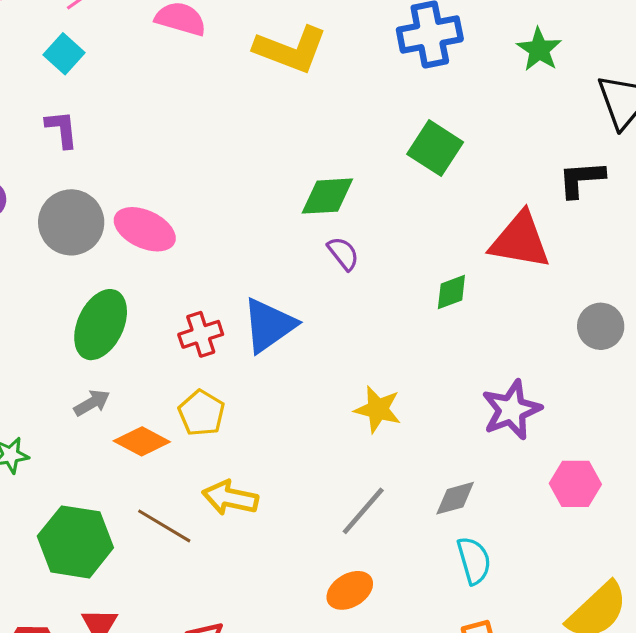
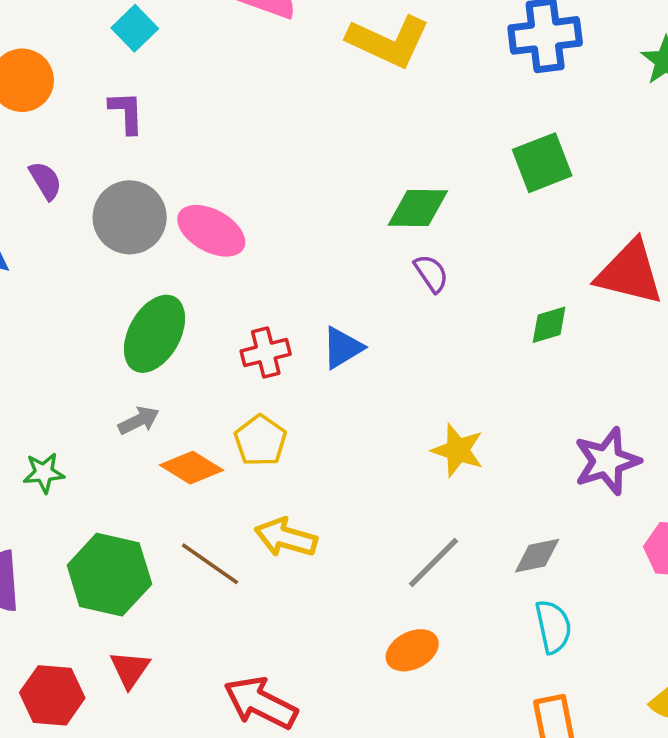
green square: (435, 148) -> (542, 163), turned 32
blue triangle: (269, 325) -> (342, 348), size x0.7

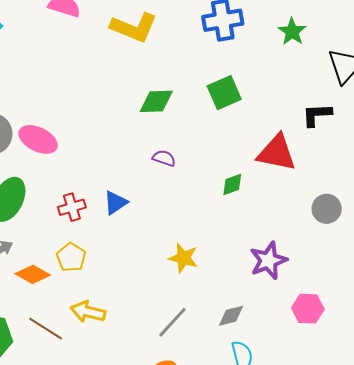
green diamond: (418, 208) -> (156, 101), moved
purple semicircle: (431, 273) -> (164, 158), turned -35

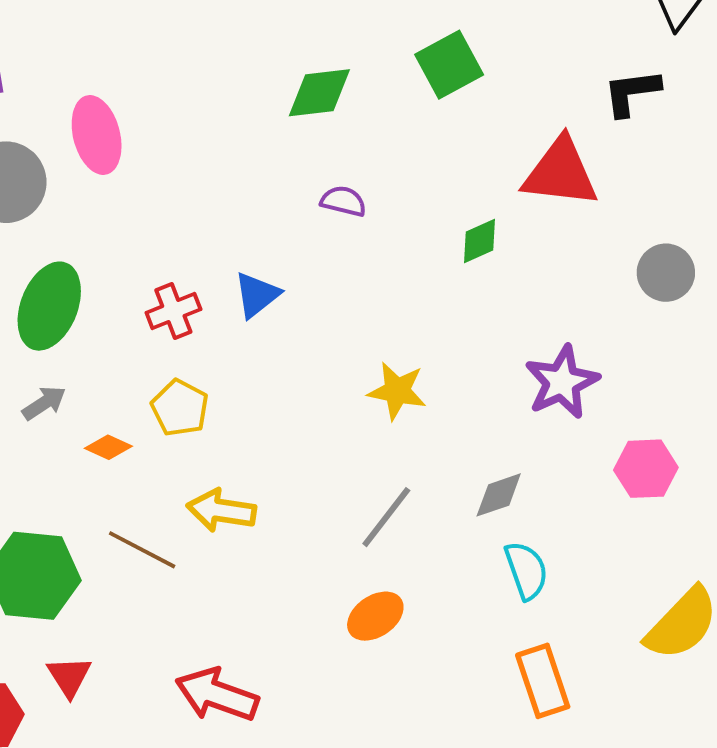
pink ellipse: (38, 139) -> (97, 135), moved, turned 54
orange diamond: (33, 274) -> (108, 447), size x0.7

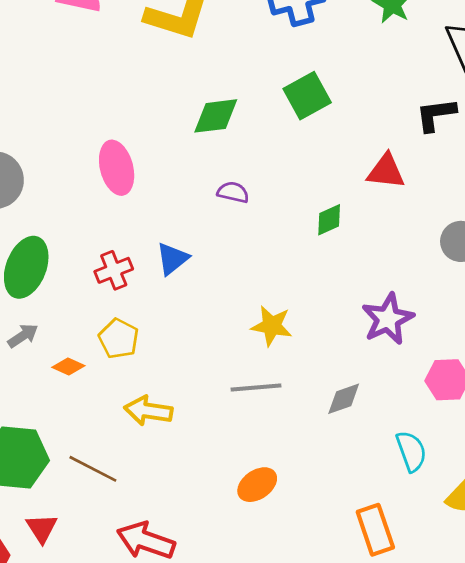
pink ellipse: (97, 135) -> (117, 168), moved
red triangle: (560, 173) -> (386, 171), size x0.7
gray line: (386, 517) -> (256, 388), moved, turned 48
brown line: (142, 550) -> (93, 469), moved
cyan semicircle: (526, 570) -> (411, 451), moved

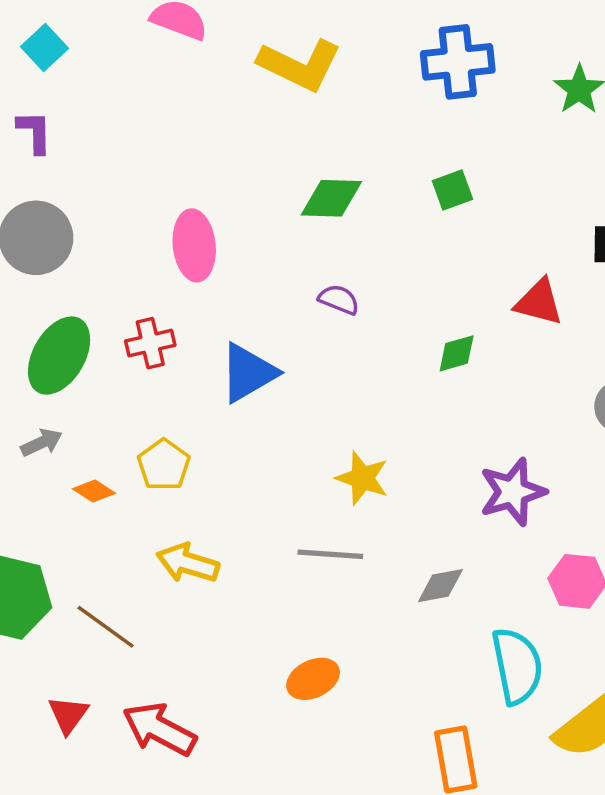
green square: (307, 96) -> (452, 190), size x0.7
blue triangle: (172, 259) -> (248, 373), size x1.4
red cross: (114, 270) -> (150, 343), moved
cyan semicircle: (411, 451) -> (517, 666), size x1.4
red triangle: (42, 528) -> (68, 715), moved

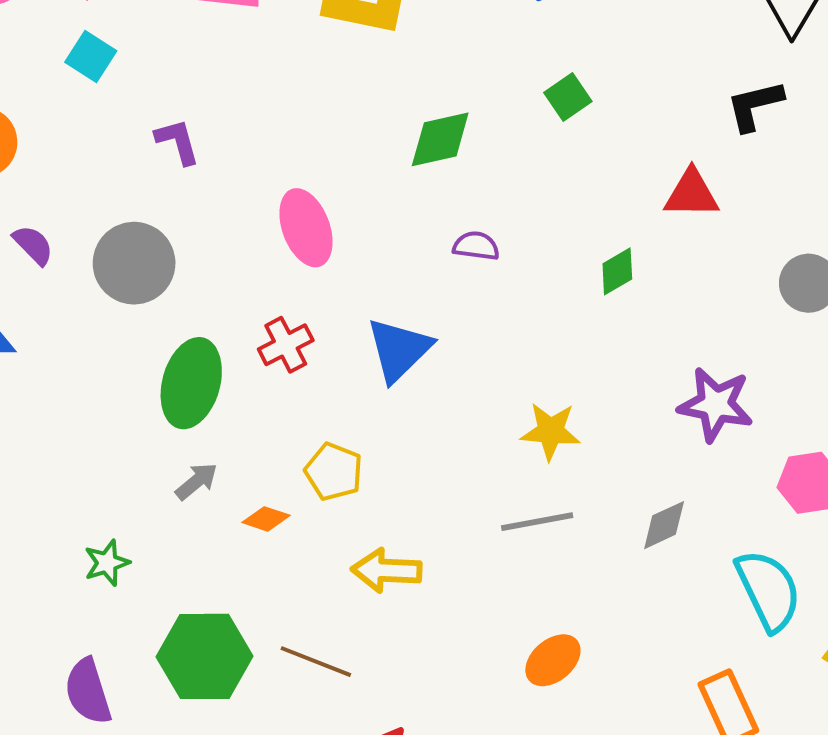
purple L-shape: (35, 132) -> (178, 142), moved
purple star: (513, 492) -> (716, 404), turned -30

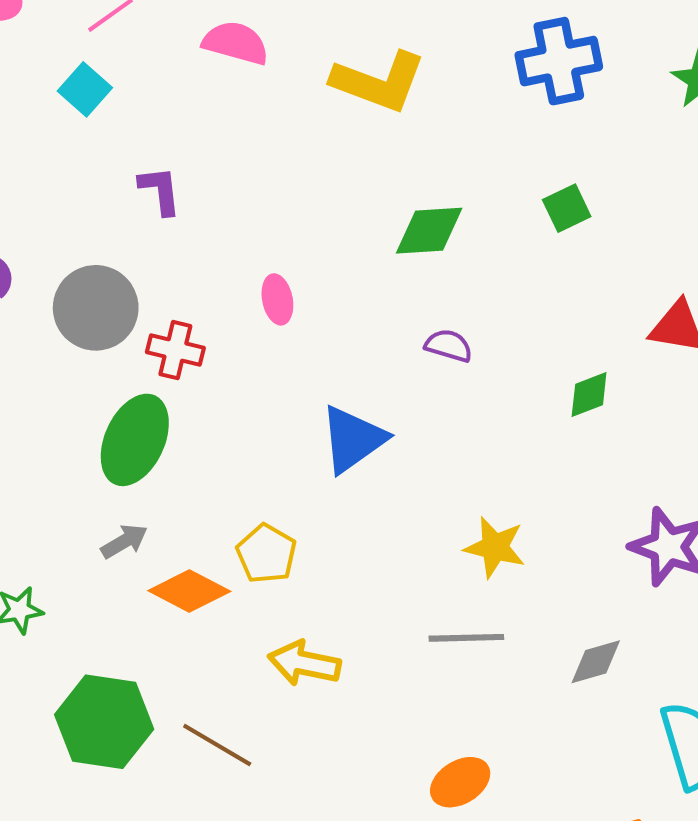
pink ellipse: (306, 228) -> (277, 299), size x0.6
red cross: (286, 345) -> (175, 350), moved, turned 32
orange diamond: (266, 519) -> (189, 591), size x1.6

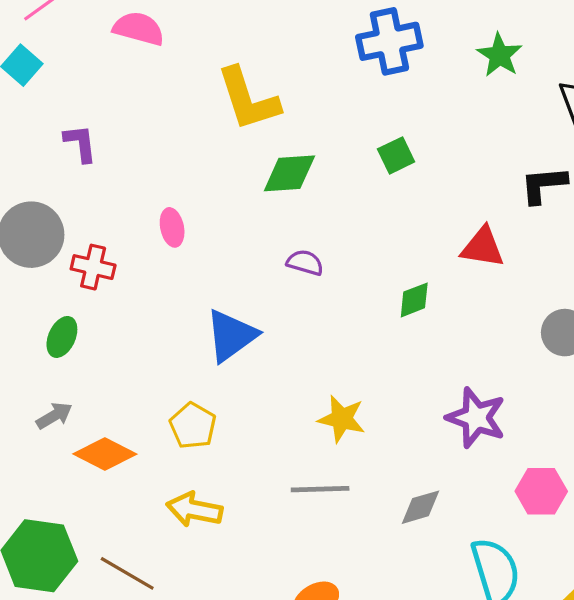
yellow L-shape: (379, 82) -> (248, 99), moved, turned 52
green ellipse: (135, 440) -> (62, 337), size x0.6
yellow pentagon: (266, 554) -> (193, 426), moved

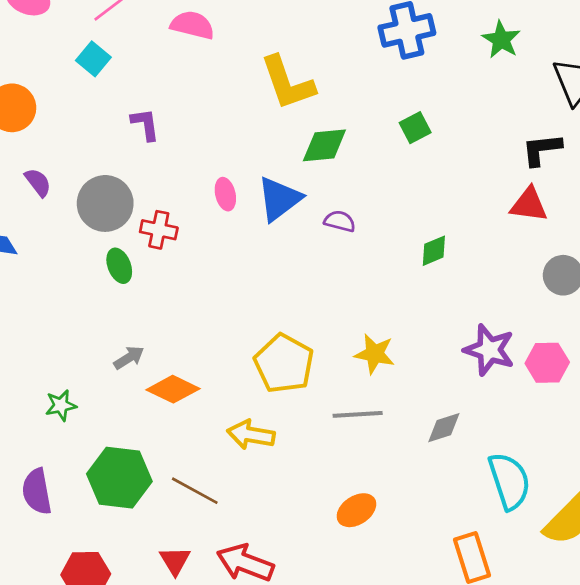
red triangle: (483, 247) -> (529, 205), moved
blue triangle: (231, 336) -> (279, 199), moved
green ellipse: (62, 337) -> (119, 266), moved, turned -44
yellow pentagon: (193, 426) -> (284, 364), moved, size x1.5
pink hexagon: (541, 491) -> (547, 363), moved

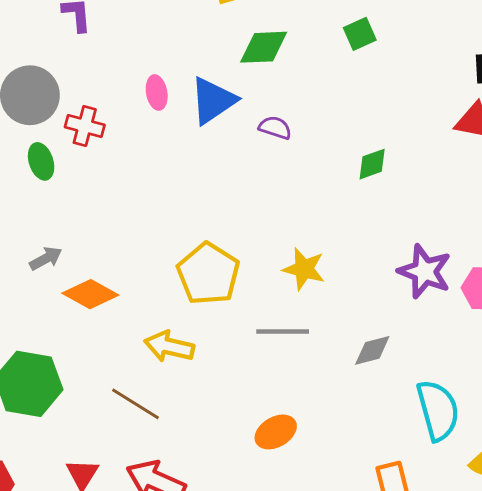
brown line: (195, 491) -> (135, 404), moved

